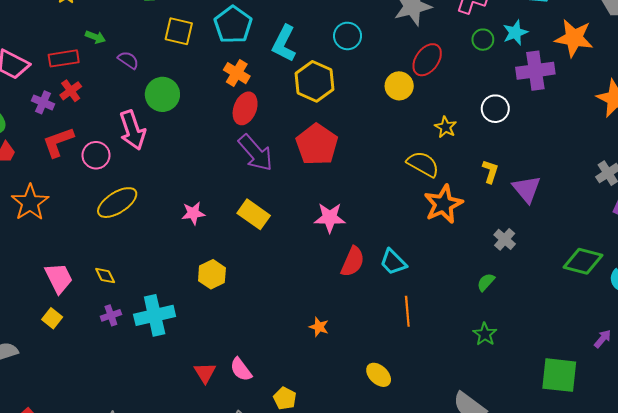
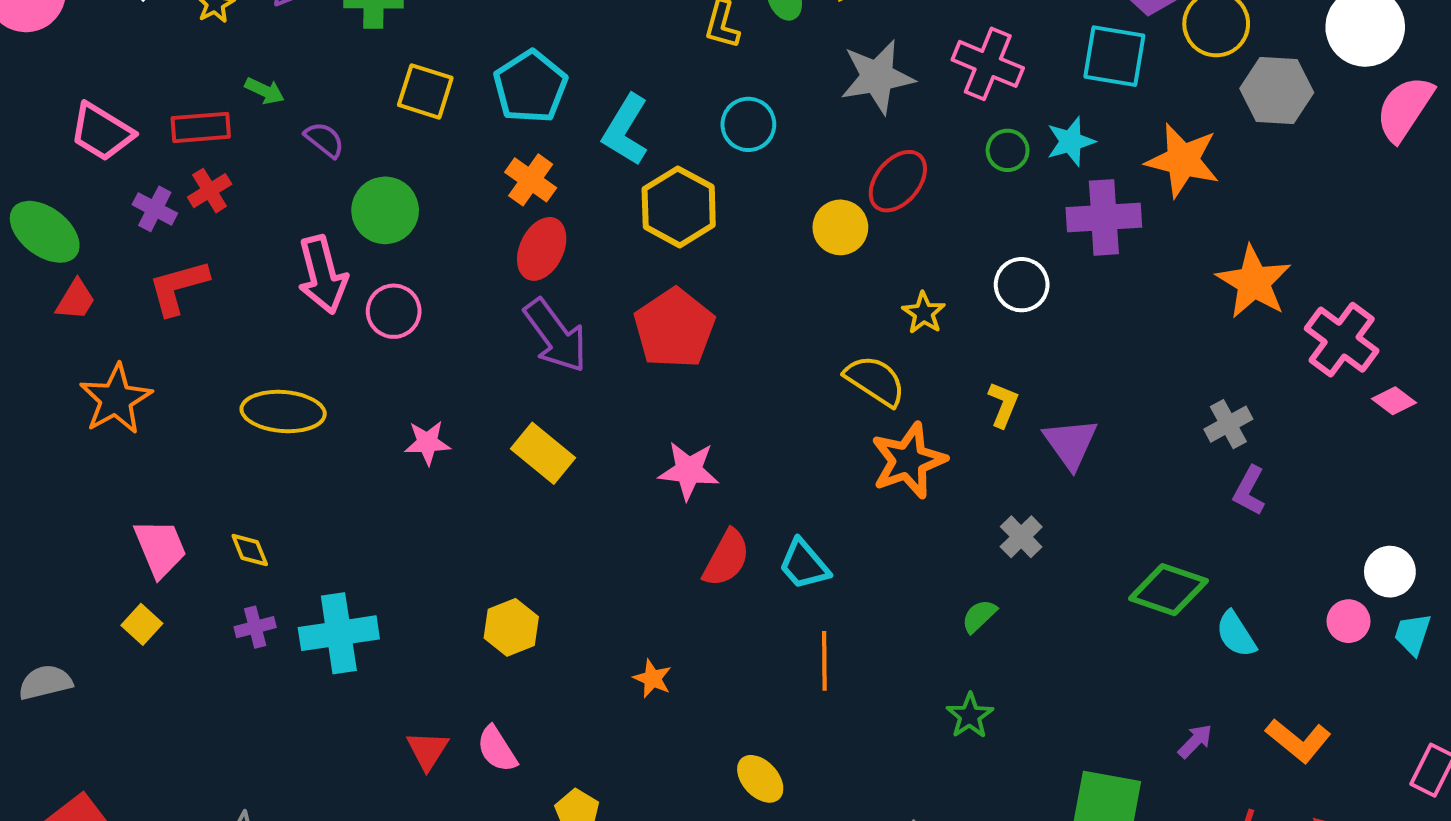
pink circle: (96, 155) -> (394, 311), moved
yellow ellipse: (117, 203) -> (283, 411), turned 33
yellow hexagon: (212, 274) -> (511, 627), moved

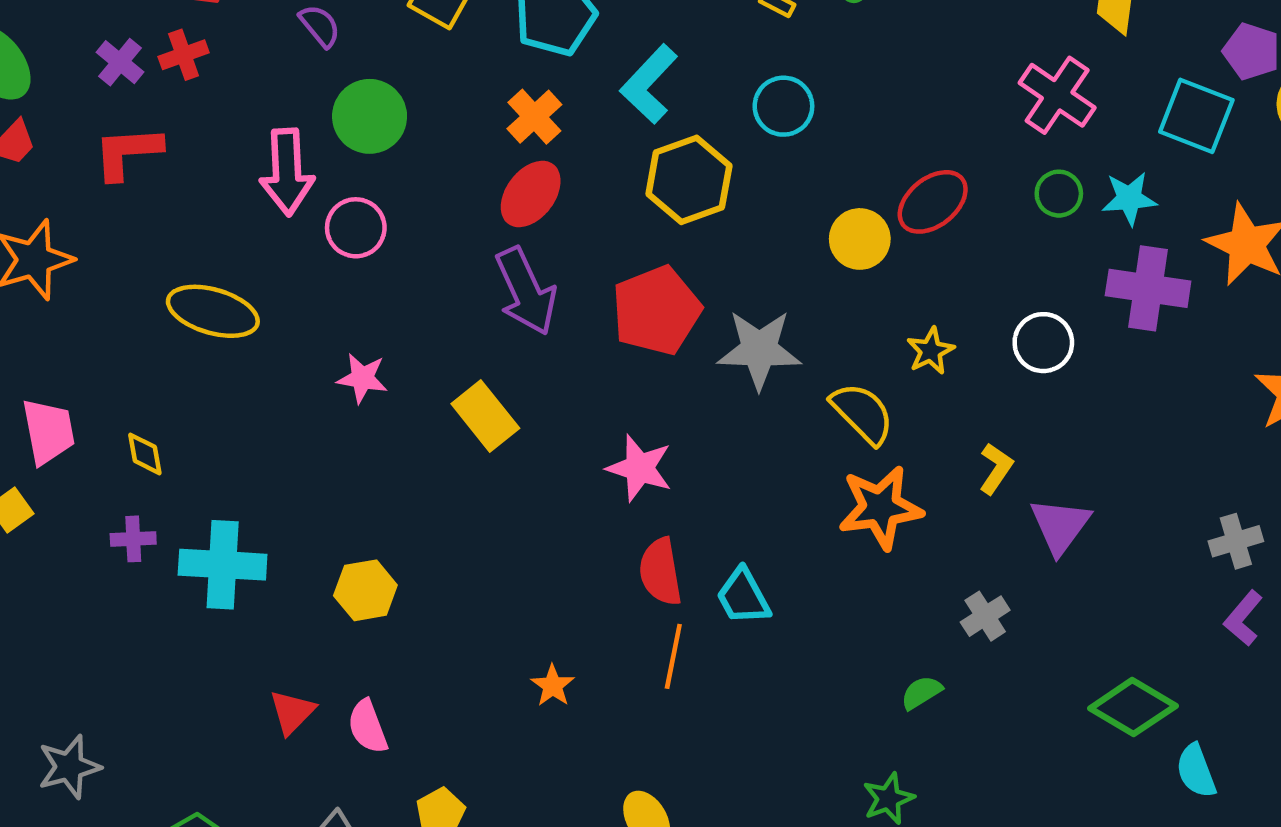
gray star: (877, 77) -> (759, 350), moved
red semicircle: (726, 558) -> (660, 572), turned 130
yellow hexagon: (511, 627) -> (365, 590), moved
orange line: (824, 661) -> (673, 656), moved

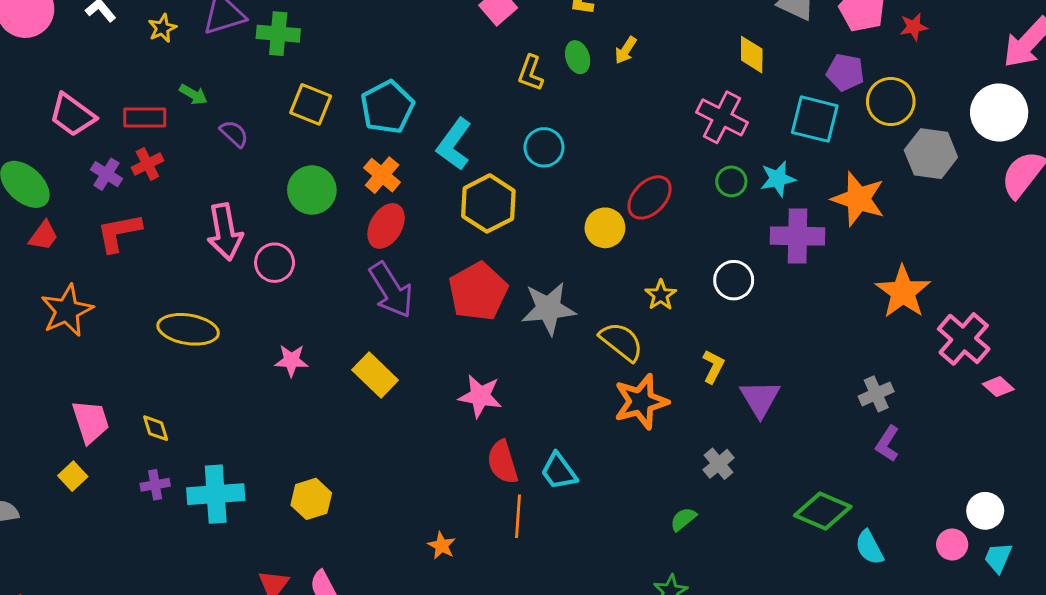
green circle: (370, 116) -> (312, 190), moved

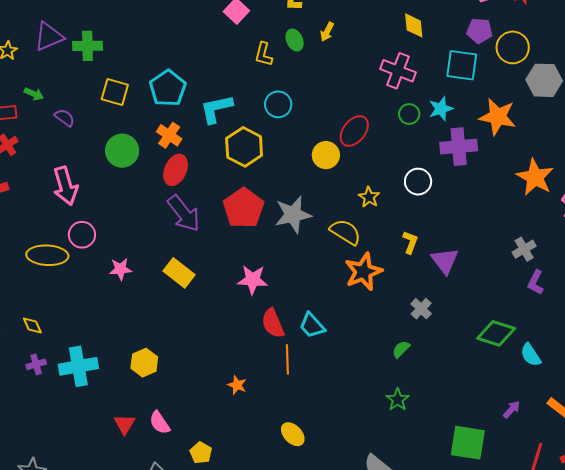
cyan L-shape: (454, 144) -> (216, 109), turned 48
pink circle: (275, 263) -> (82, 235), moved

